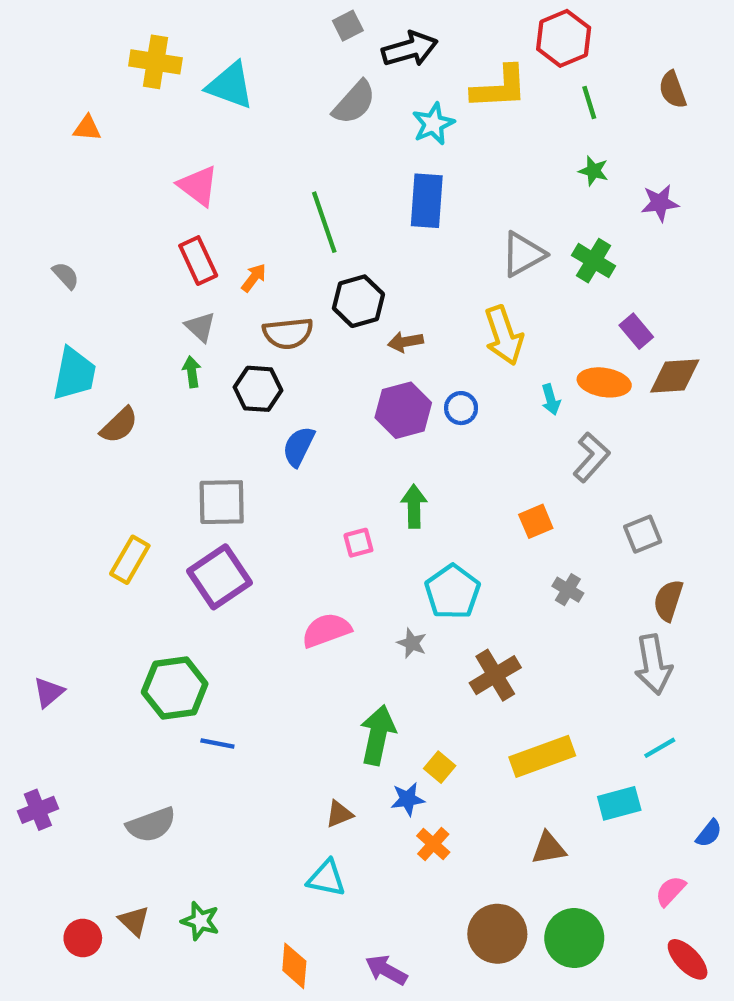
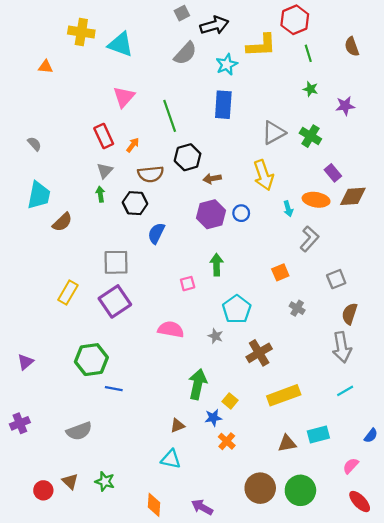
pink triangle: (198, 186) -> (124, 97), moved, turned 35
gray triangle: (200, 327) -> (105, 171), turned 30
pink semicircle: (326, 630) -> (171, 329), turned 30
cyan rectangle: (619, 803) -> (318, 434), moved

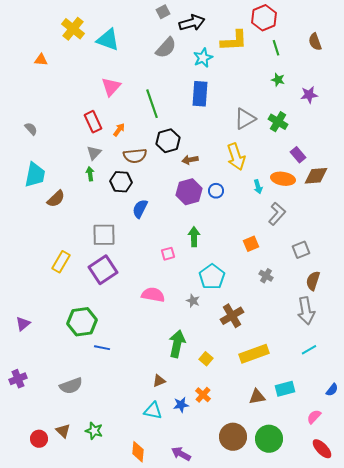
yellow cross: (81, 32) -> (73, 29), turned 30
blue star: (213, 418) -> (181, 405), moved

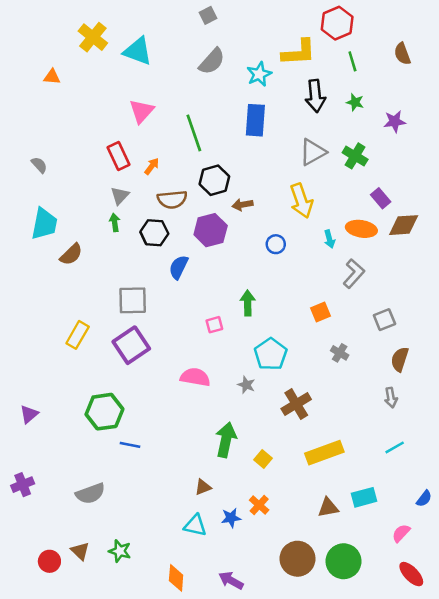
black arrow: (192, 23) -> (315, 96), moved, turned 100
purple hexagon: (189, 192) -> (211, 230), moved
gray arrow: (306, 311) -> (391, 398), size x0.6

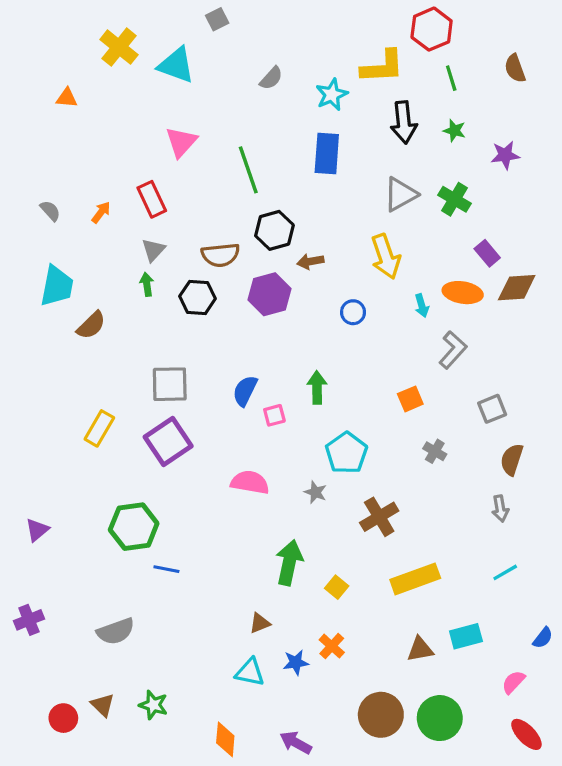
gray square: (208, 15) -> (217, 19), moved
gray semicircle: (212, 61) -> (271, 78), size x0.7
orange arrow: (152, 166) -> (101, 212), moved
blue semicircle: (179, 267) -> (245, 391), moved

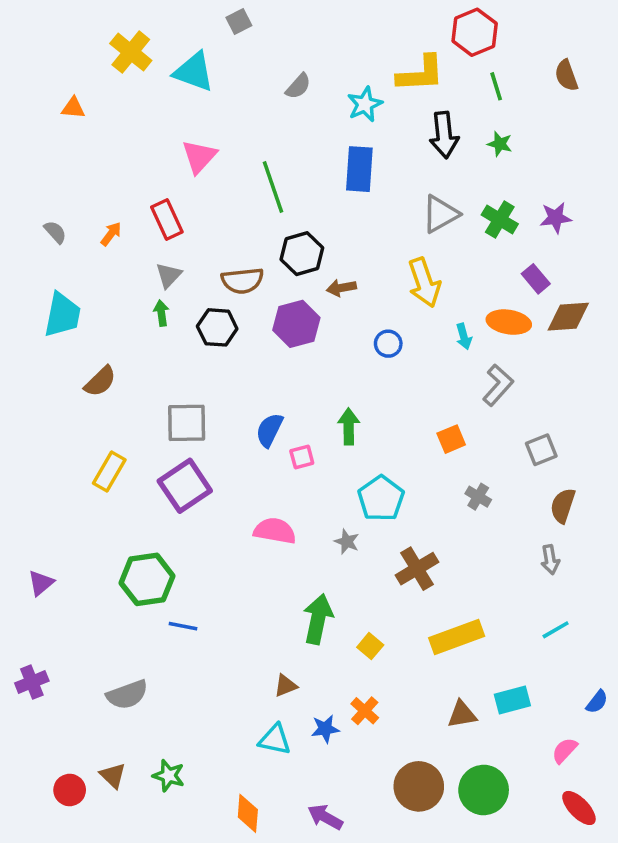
purple star: (505, 155) -> (556, 218), moved
brown semicircle: (91, 325) -> (100, 381), moved

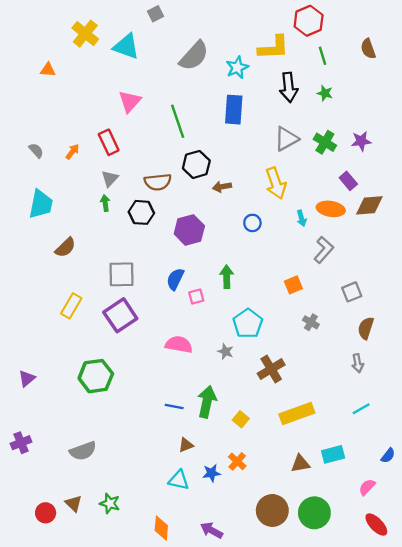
gray semicircle: (298, 86) -> (194, 56), size x1.8
purple hexagon: (296, 324) -> (189, 230), moved
blue line: (183, 626) -> (174, 406), moved

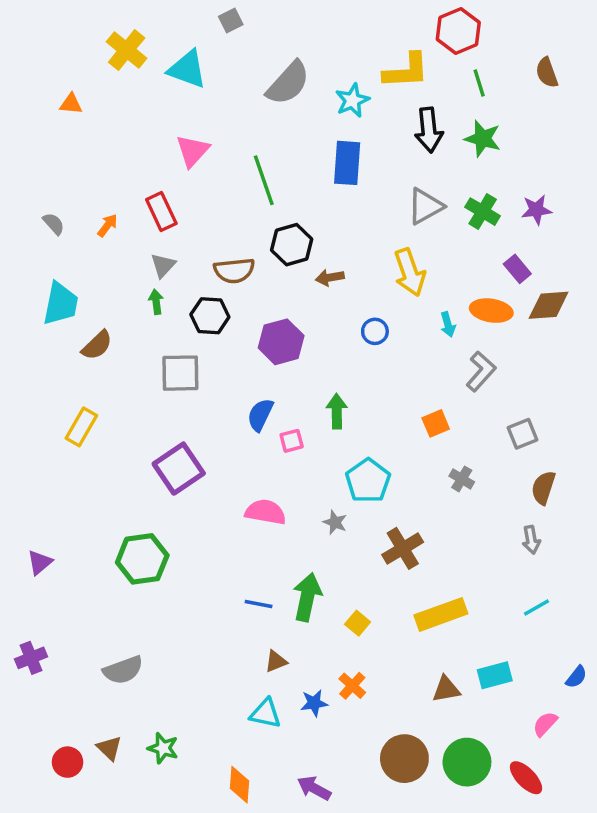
green star: (325, 93) -> (483, 139), size x1.5
brown semicircle: (65, 247) -> (97, 345), moved
gray square: (122, 274) -> (180, 373), moved
yellow rectangle: (71, 306) -> (81, 427), moved
red ellipse: (376, 525) -> (526, 778), moved

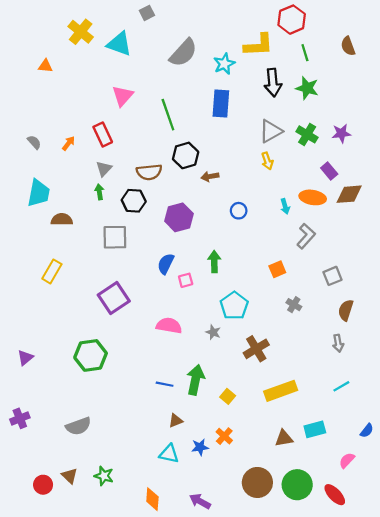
yellow arrow: (410, 272) -> (267, 161), moved, size x0.6
brown semicircle: (97, 345) -> (62, 220), turned -135

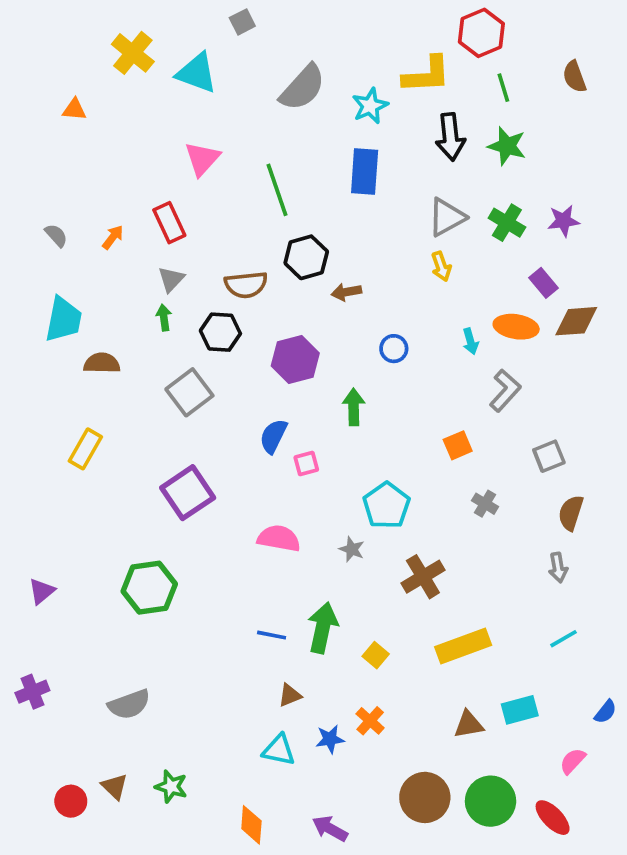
gray square: (115, 237) -> (189, 392), turned -36
green arrow: (214, 262) -> (354, 407), moved

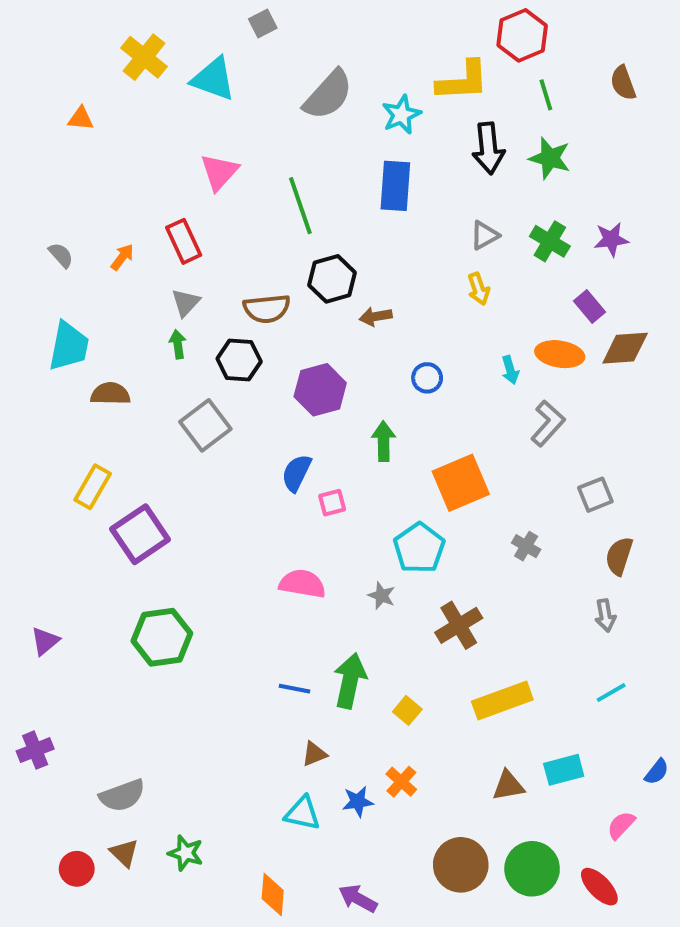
gray triangle: (447, 217) -> (485, 235), size x0.7
orange square: (458, 445) -> (461, 483), moved, size x1.8
purple square: (188, 493) -> (140, 534), moved
gray semicircle: (129, 704) -> (122, 796), moved

